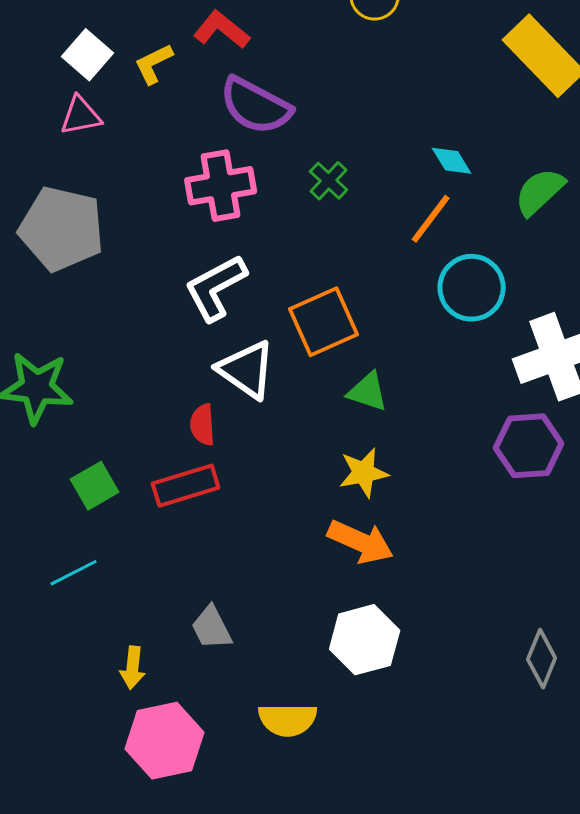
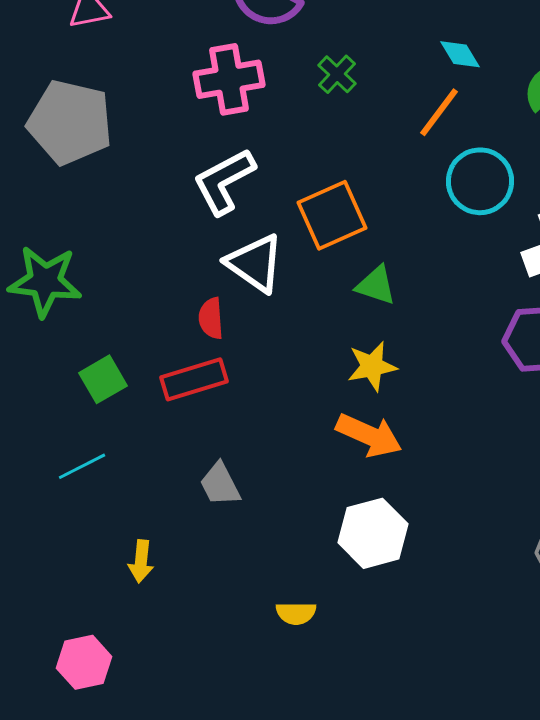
gray trapezoid: (212, 628) -> (220, 484), moved
yellow semicircle: (288, 720) -> (296, 613), size x0.7
pink hexagon: (165, 741) -> (84, 662), moved, size x0.7

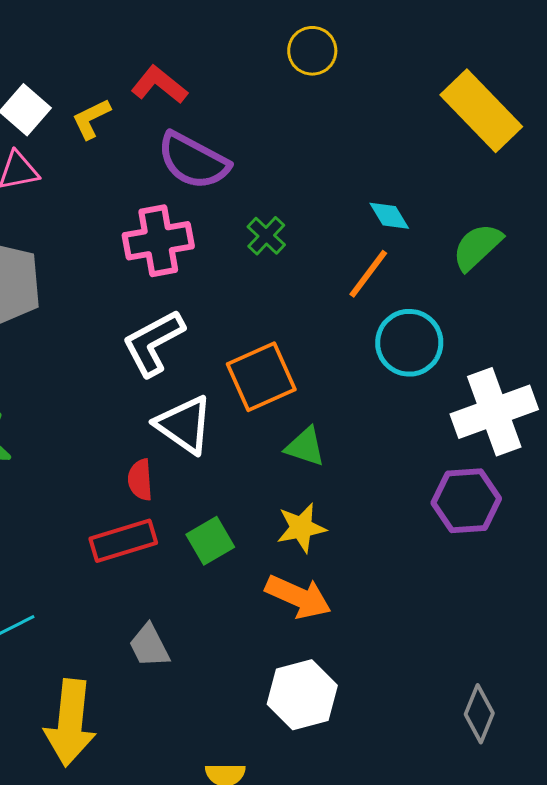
green square: (103, 379) -> (210, 541), moved
yellow arrow: (141, 561) -> (70, 723), size x2.0

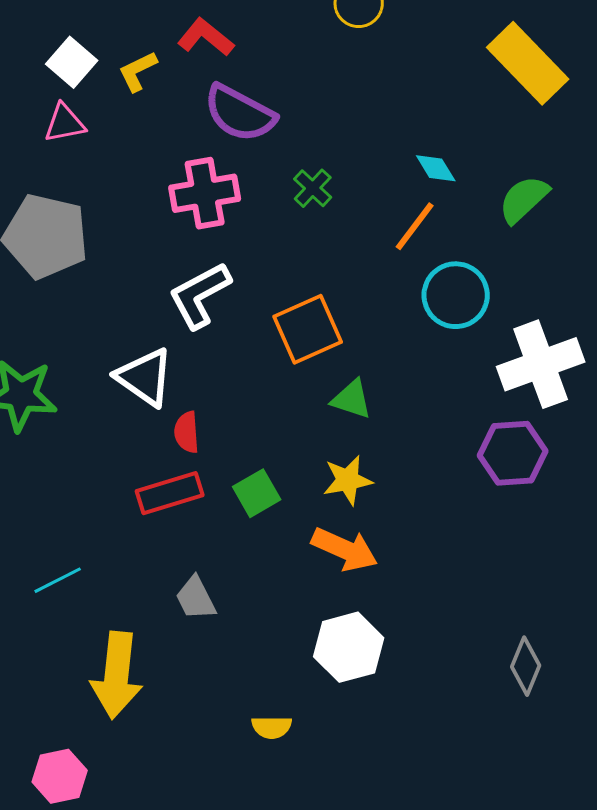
white triangle: (184, 425) -> (145, 377), moved

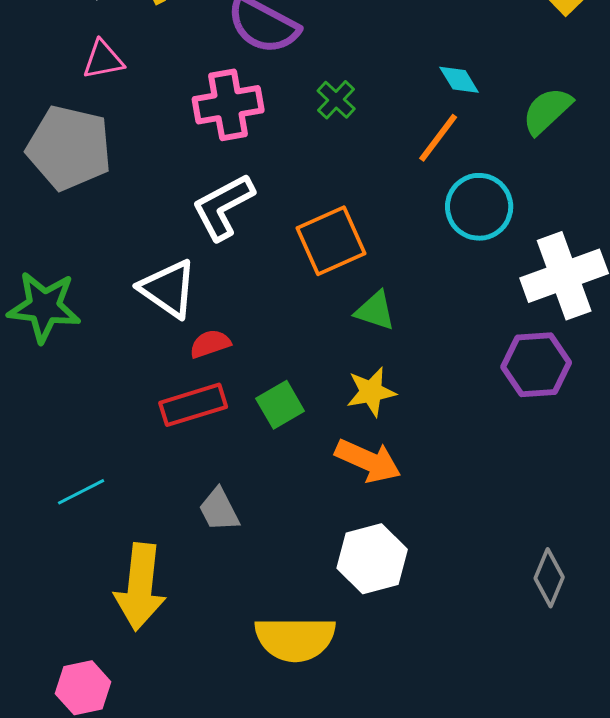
pink triangle: (65, 123) -> (103, 60), moved
red semicircle: (187, 432) -> (210, 344), turned 75
yellow semicircle: (272, 727) -> (295, 639), size x2.0

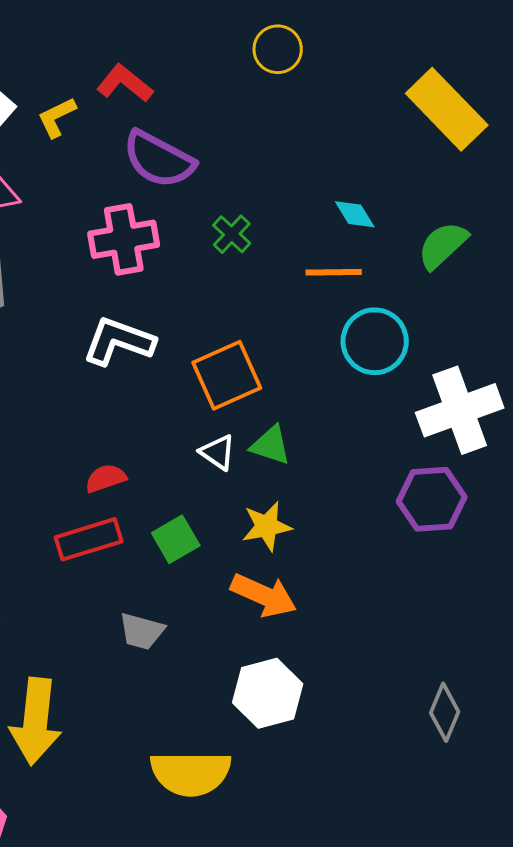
orange line: (438, 138) -> (334, 272), turned 52
white L-shape: (223, 207) -> (119, 341), turned 48
white triangle: (168, 289) -> (218, 452), moved, size x0.6
gray trapezoid: (219, 510) -> (142, 631), moved, turned -48

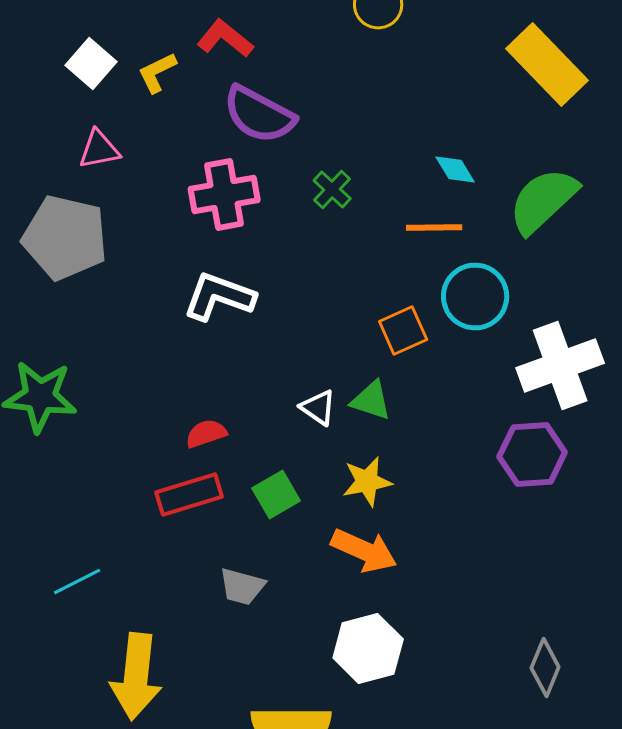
green semicircle: (443, 245) -> (543, 200), size x1.4
orange square: (227, 375) -> (403, 330), moved, size x0.7

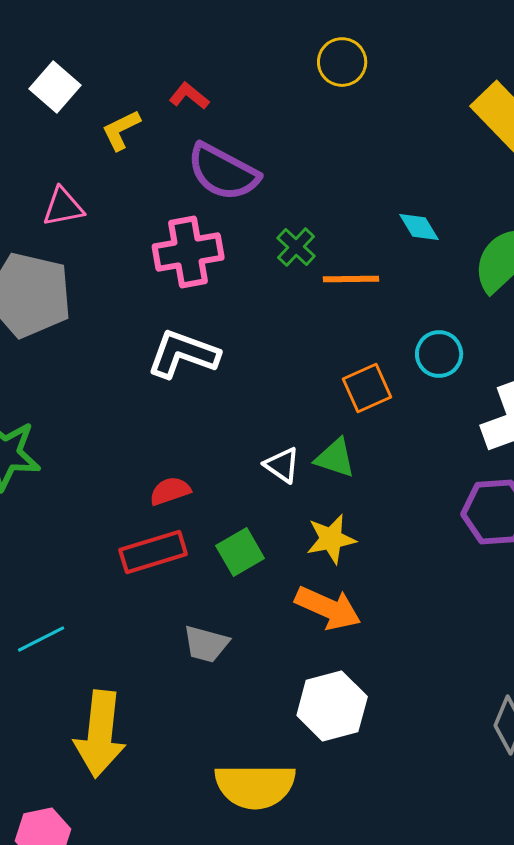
red L-shape: (225, 38) -> (189, 96), size x0.7
white square: (91, 64) -> (55, 87), moved
orange line: (434, 228) -> (351, 279), moved
cyan circle: (475, 296) -> (439, 354), size x0.7

